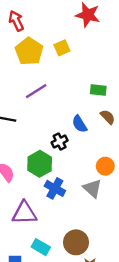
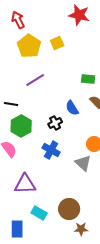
green hexagon: (40, 164) -> (21, 126), moved
blue cross: (55, 188) -> (51, 150), moved

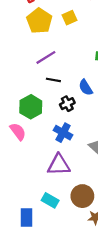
black line: (11, 104) -> (53, 80), moved
purple triangle: (25, 184) -> (59, 165), moved

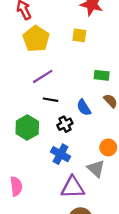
yellow square: (69, 18) -> (79, 35), moved, turned 32
pink semicircle: (18, 132) -> (16, 186), moved, turned 30
purple triangle: (59, 165) -> (73, 187), moved

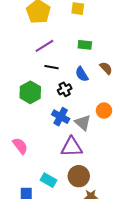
green rectangle: (102, 75) -> (85, 45), moved
gray triangle: (96, 169) -> (83, 123), moved
pink semicircle: (16, 186) -> (20, 146), turned -30

